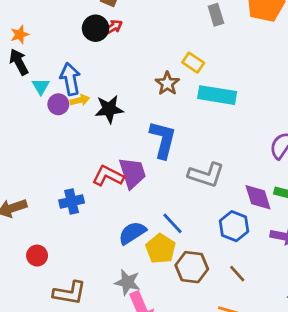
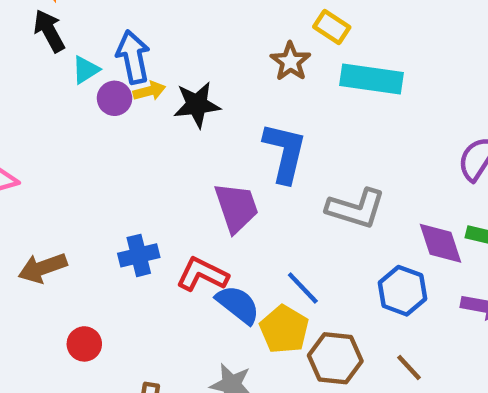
cyan triangle: (41, 86) -> (86, 70), turned 30
red L-shape: (108, 176) -> (202, 274), moved
blue semicircle: (132, 233) -> (238, 305), turned 72

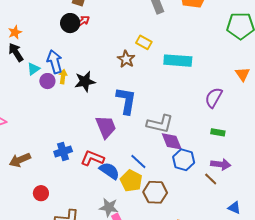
cyan rectangle: (371, 79) -> (178, 61), moved
yellow arrow: (149, 91) -> (63, 77), turned -64
purple diamond: (441, 243) -> (172, 141), moved
brown line: (409, 368) -> (211, 179), moved

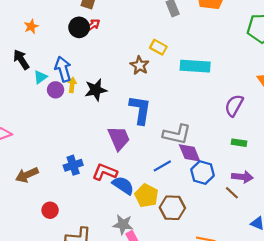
orange star: (15, 32) -> (31, 26), moved
blue line: (138, 161) -> (162, 166), moved, turned -72

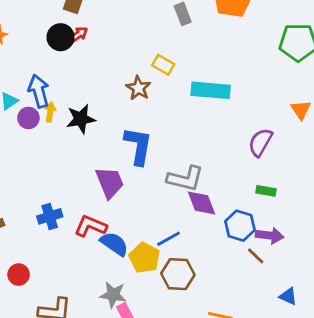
blue line: (162, 166) -> (169, 239), moved
blue hexagon: (203, 172) -> (240, 226), moved

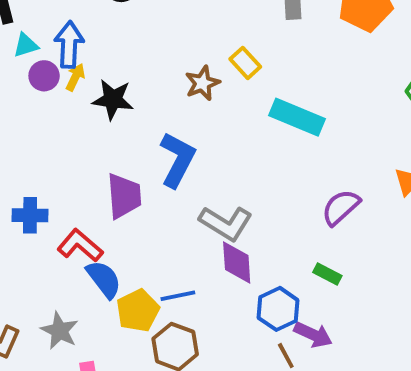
gray star: (113, 295) -> (60, 331), moved

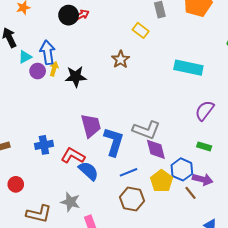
yellow rectangle: (245, 63) -> (141, 30), moved
cyan rectangle: (297, 117) -> (188, 68), moved
blue L-shape: (177, 160) -> (114, 142), moved
yellow pentagon: (138, 311) -> (162, 181), moved

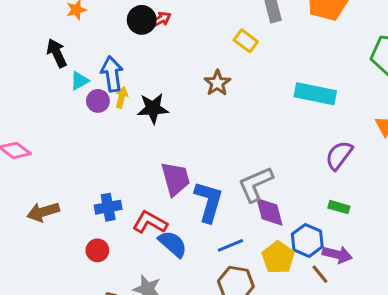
gray L-shape: (146, 130) -> (255, 184), turned 136
red circle: (16, 184) -> (97, 250), moved

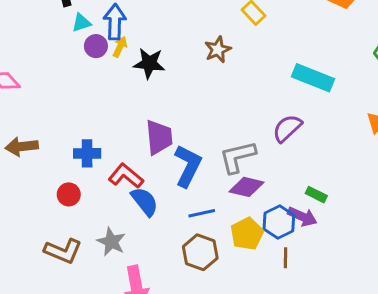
purple semicircle: (339, 155) -> (287, 128), moved
purple diamond: (270, 212) -> (247, 187), turned -72
purple arrow: (337, 254) -> (302, 217), moved
brown line: (320, 274) -> (285, 258), turned 30

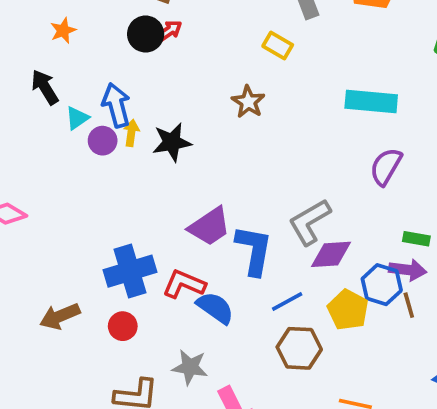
purple semicircle: (287, 128) -> (386, 167), moved
purple trapezoid: (159, 137) -> (210, 226), turned 78
brown arrow: (22, 146) -> (60, 316), moved
blue cross: (87, 153) -> (130, 271), size x1.5
brown line: (285, 258) -> (409, 305), moved

